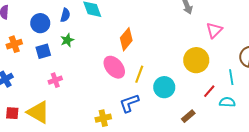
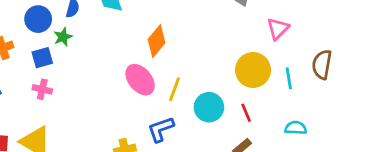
green star: (67, 40) -> (63, 37), moved
cyan line: (231, 77) -> (289, 78), moved
pink cross: (55, 80) -> (42, 89), moved, turned 32
red line: (209, 91) -> (246, 113), moved, turned -64

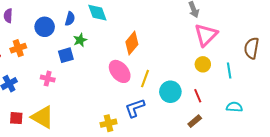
pink triangle: (278, 29) -> (206, 35), moved, size x1.4
green star: (63, 37) -> (80, 40), moved
blue square: (42, 58) -> (66, 55), moved
brown semicircle: (322, 64) -> (252, 48), moved
yellow circle: (253, 70) -> (203, 64), size x0.6

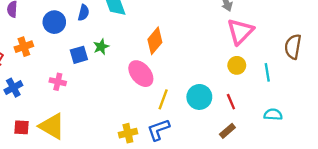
green star: (80, 40) -> (101, 47), moved
yellow line: (145, 79) -> (163, 99), moved
blue L-shape: (135, 108) -> (158, 130), moved

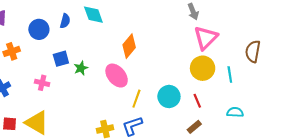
green star: (101, 47) -> (81, 68), moved
yellow circle: (237, 65) -> (203, 68), size x1.5

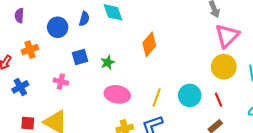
green star: (81, 68) -> (108, 62), moved
pink ellipse: (117, 76) -> (117, 94), moved, turned -40

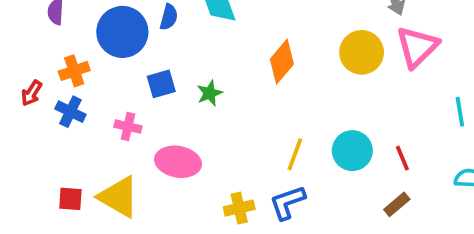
blue circle: (58, 27) -> (122, 32), size x1.4
yellow circle: (224, 67) -> (362, 52), moved
blue cross: (20, 87) -> (70, 112), moved, turned -35
pink ellipse: (117, 94) -> (178, 162), moved

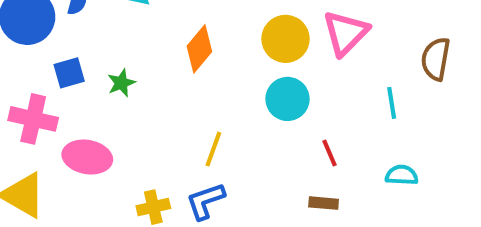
pink cross: (128, 127) -> (33, 119), size x1.6
cyan circle: (352, 151) -> (287, 99), moved
brown rectangle: (397, 204) -> (324, 203), turned 45

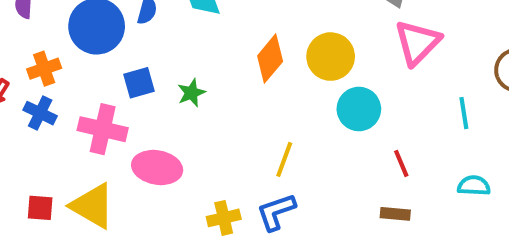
yellow circle: (285, 39) -> (331, 57), moved

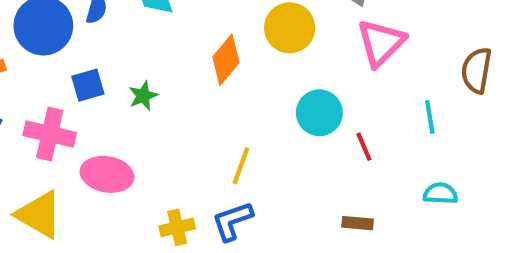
yellow circle: (331, 57) -> (290, 28), moved
red line: (401, 163) -> (364, 147), moved

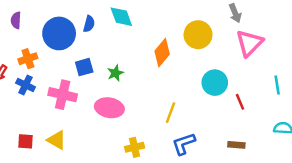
pink ellipse: (107, 174) -> (109, 108), moved
yellow triangle: (39, 215) -> (57, 140), size x0.7
blue L-shape: (232, 221) -> (184, 144), moved

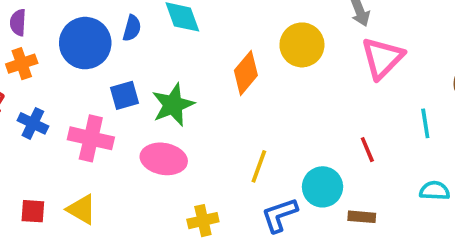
orange cross: (28, 59) -> (22, 64), moved
green star: (115, 73) -> (173, 105), size x1.6
cyan circle: (215, 83) -> (323, 187), moved

